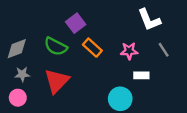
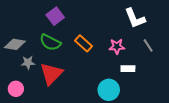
purple square: (76, 23) -> (55, 16), moved
gray diamond: (17, 49) -> (15, 44), turned 30
gray star: (22, 74) -> (28, 63), moved

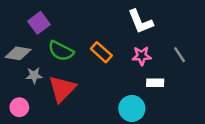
purple square: (55, 16) -> (39, 23), moved
white L-shape: (135, 18) -> (140, 22), moved

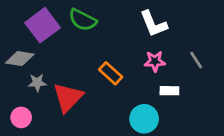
purple square: (39, 23) -> (42, 25), size x1.4
green semicircle: (61, 51) -> (83, 20), moved
orange rectangle: (101, 52) -> (111, 73), moved

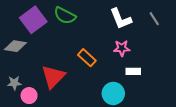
gray line: (196, 60) -> (154, 19), moved
gray star: (37, 83) -> (14, 83), moved
pink circle: (21, 117) -> (29, 96), moved

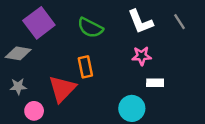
green semicircle: (65, 16) -> (90, 28), moved
orange rectangle: (87, 58) -> (85, 67), moved, turned 36
gray star: (14, 83) -> (18, 86), moved

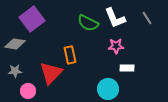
green semicircle: (90, 28) -> (88, 23), moved

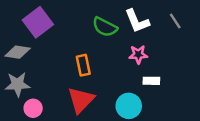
gray star: (15, 71) -> (18, 84), size x1.5
red triangle: (51, 73) -> (81, 100), moved

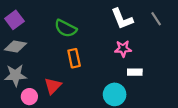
purple square: (38, 22) -> (14, 20), moved, size x0.7
green semicircle: (105, 27) -> (66, 28), moved
red triangle: (81, 100) -> (53, 86), moved, size x0.7

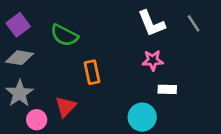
green semicircle: (66, 28) -> (64, 35), moved
gray star: (16, 75) -> (19, 93), turned -30

